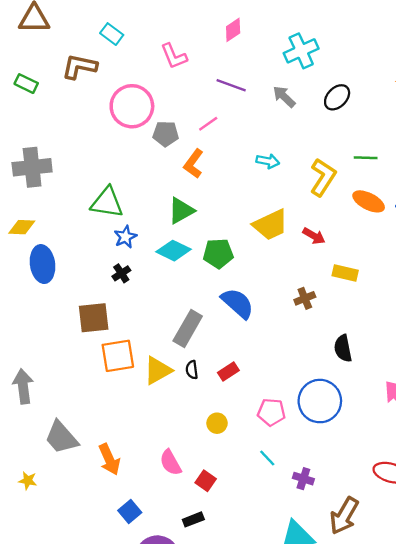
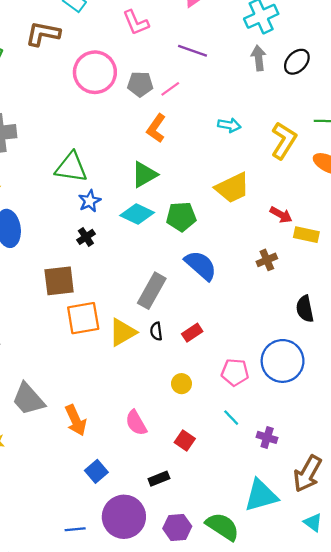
gray arrow: (284, 97) -> (259, 58), moved, turned 40
gray pentagon: (166, 134) -> (140, 84), moved
red arrow: (314, 236) -> (281, 215), moved
red square: (206, 481) -> (185, 441), moved

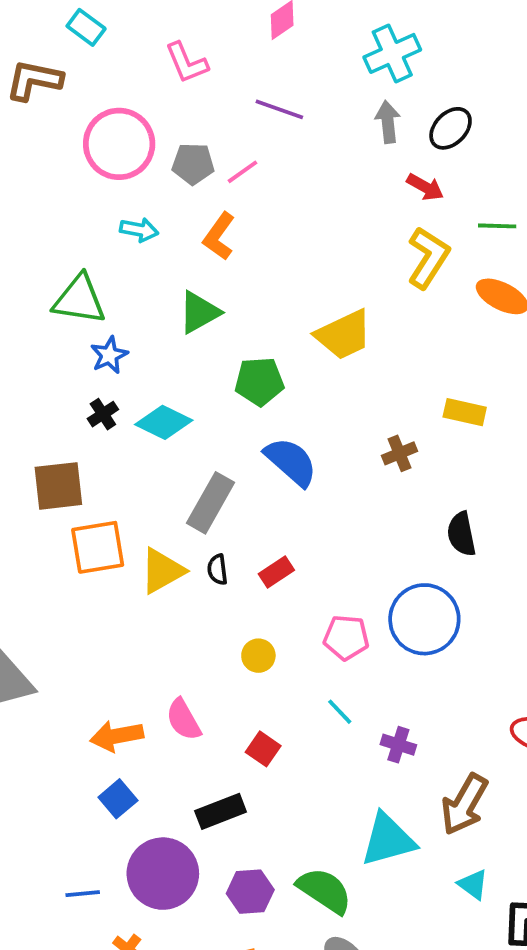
cyan arrow: (229, 125) -> (139, 230), moved
cyan diamond: (137, 214) -> (164, 422), moved
red arrow: (281, 215) -> (425, 187), moved
orange arrow: (76, 420) -> (117, 736), moved, turned 104
black rectangle: (159, 479) -> (221, 811), size x1.4

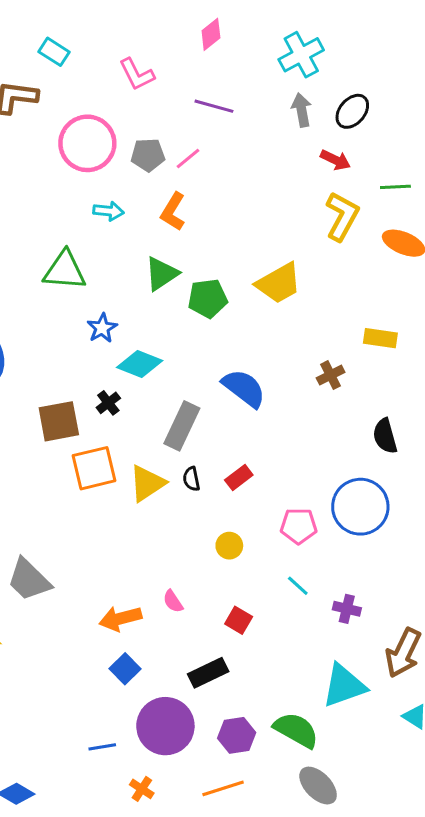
blue star: (109, 355) -> (102, 328), moved
green pentagon: (259, 381) -> (208, 298), moved
black cross: (103, 414) -> (108, 403), moved
pink semicircle: (183, 720) -> (173, 601), size x0.7

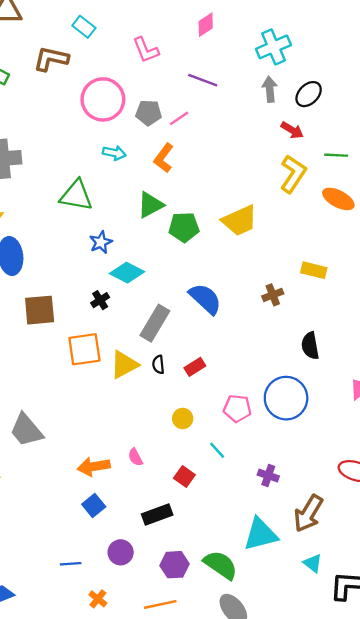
brown square: (59, 421) -> (40, 310), moved
cyan line: (298, 586) -> (217, 450), moved
purple circle: (165, 726) -> (121, 552), size x0.6

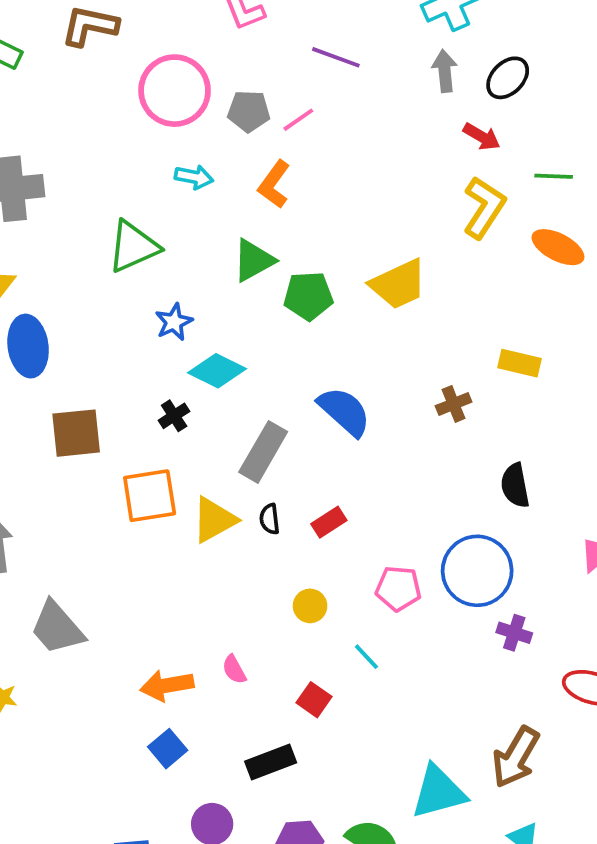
green triangle: (76, 195) -> (133, 247), turned -33
purple cross: (268, 476) -> (514, 633), moved

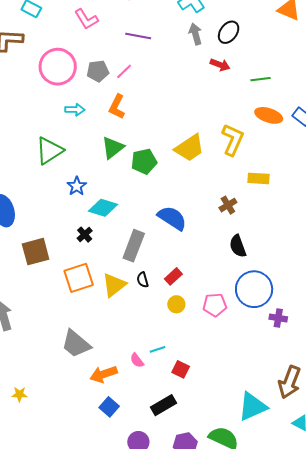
yellow L-shape: (484, 207) -> (233, 140), moved
black semicircle: (515, 485) -> (238, 246), moved
yellow circle: (310, 606) -> (176, 304), moved
gray trapezoid: (57, 628) -> (76, 344), moved
cyan line: (366, 657) -> (158, 349), moved, turned -56

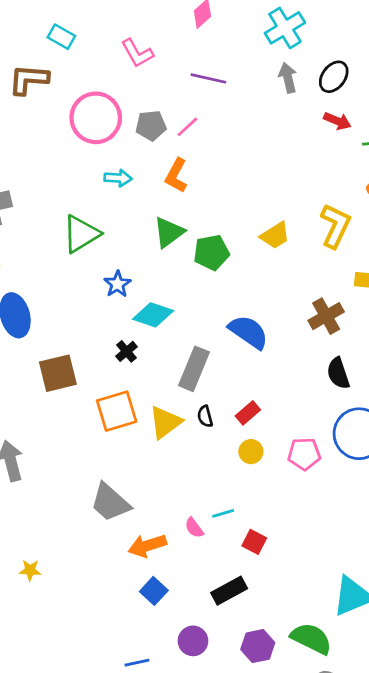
red arrow: (220, 65) -> (337, 121), moved
yellow trapezoid: (189, 148) -> (275, 235), size x0.7
brown cross: (228, 205) -> (326, 316), size x1.4

